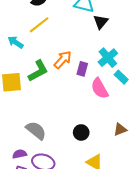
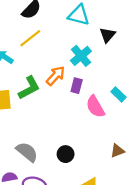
black triangle: (101, 22) -> (107, 35), moved
cyan cross: (108, 58) -> (81, 56), moved
black circle: (81, 132) -> (66, 154), moved

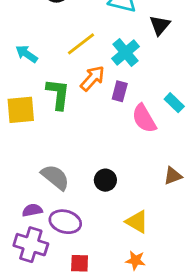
yellow line: (30, 38) -> (81, 44), moved
green L-shape: (29, 88) -> (58, 94), turned -55

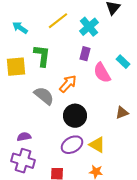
orange arrow: (92, 78) -> (68, 84), moved
gray semicircle: (55, 177) -> (44, 96), moved
black circle: (105, 180) -> (75, 116), size x1.5
purple ellipse: (65, 222) -> (72, 145), moved, turned -45

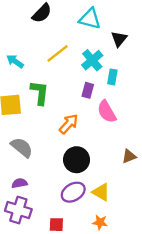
cyan rectangle: (123, 62) -> (112, 77), moved, turned 56
gray semicircle: (44, 96) -> (22, 147), moved

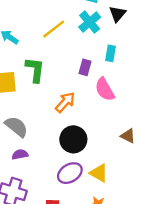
cyan cross: (92, 60) -> (90, 22), moved
brown triangle: (129, 156) -> (128, 136), turned 48
purple semicircle: (19, 183) -> (20, 154), moved

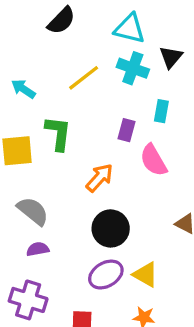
cyan cross: (90, 22) -> (133, 68), turned -30

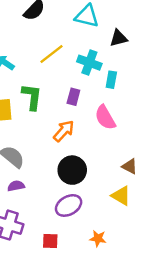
black triangle: (171, 57) -> (119, 38), turned 36
cyan cross: (133, 68) -> (89, 63), moved
purple rectangle: (126, 130) -> (73, 97), moved
yellow triangle: (146, 275) -> (121, 196), moved

